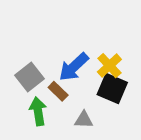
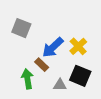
gray square: (29, 77) -> (21, 28), moved, turned -30
black square: (112, 88) -> (80, 76), moved

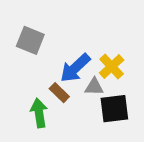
black square: (80, 76) -> (114, 109), turned -30
gray triangle: (60, 85) -> (94, 87), moved

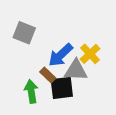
gray triangle: (94, 87) -> (76, 70), size x1.5
black square: (114, 109) -> (62, 88), moved

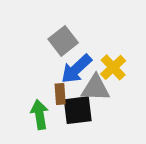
gray square: (24, 33) -> (63, 41), moved, turned 30
brown rectangle: (48, 75) -> (60, 94), turned 42

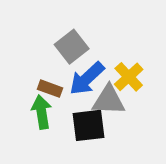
brown rectangle: (60, 94) -> (50, 89), moved, turned -66
green arrow: (40, 115) -> (42, 112), moved

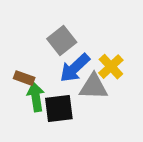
brown rectangle: (50, 89) -> (24, 78), moved
black square: (88, 125) -> (59, 108), moved

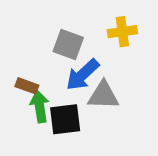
gray square: (62, 40) -> (68, 44), turned -32
yellow cross: (111, 67) -> (122, 32), moved, turned 35

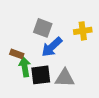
yellow cross: (122, 32) -> (83, 31), moved
gray triangle: (103, 95) -> (65, 78), moved

